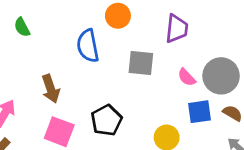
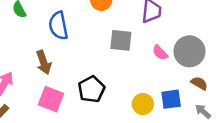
blue semicircle: (88, 46) -> (58, 26), moved
blue square: (200, 112) -> (171, 99), moved

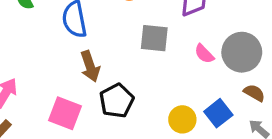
brown arrow: (44, 62) -> (90, 66), moved
blue square: (171, 99) -> (218, 113), turned -30

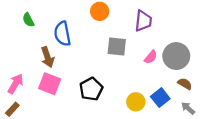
pink semicircle: (204, 54) -> (151, 57), turned -96
brown arrow: (90, 66) -> (47, 57), moved
pink square: (65, 113) -> (50, 84), moved

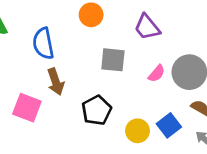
purple trapezoid: (143, 21) -> (147, 27), turned 135
brown arrow: (47, 57) -> (56, 82), moved
black pentagon: (91, 89) -> (97, 110), moved

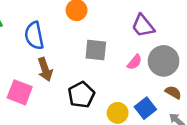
purple trapezoid: (147, 27) -> (143, 26), moved

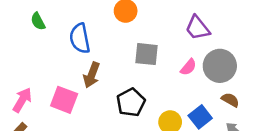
brown arrow: (45, 69) -> (92, 75), turned 40

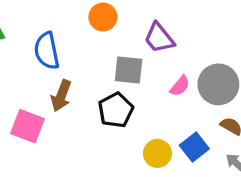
purple trapezoid: (198, 28) -> (159, 38), moved
black pentagon: (131, 102) -> (116, 110), moved

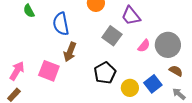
gray square: (129, 70) -> (112, 36), turned 30
black pentagon: (116, 110) -> (105, 73), moved

